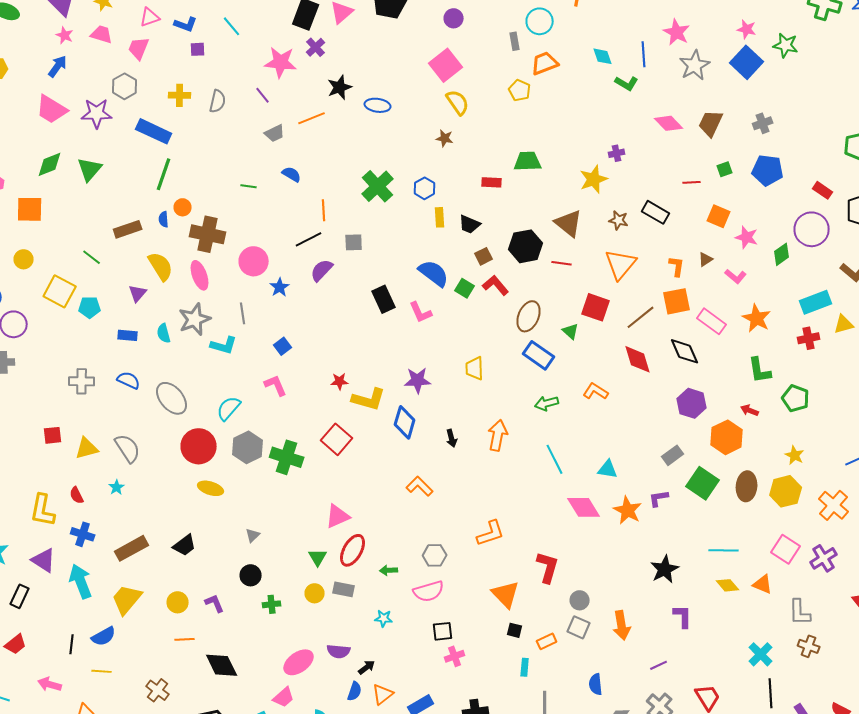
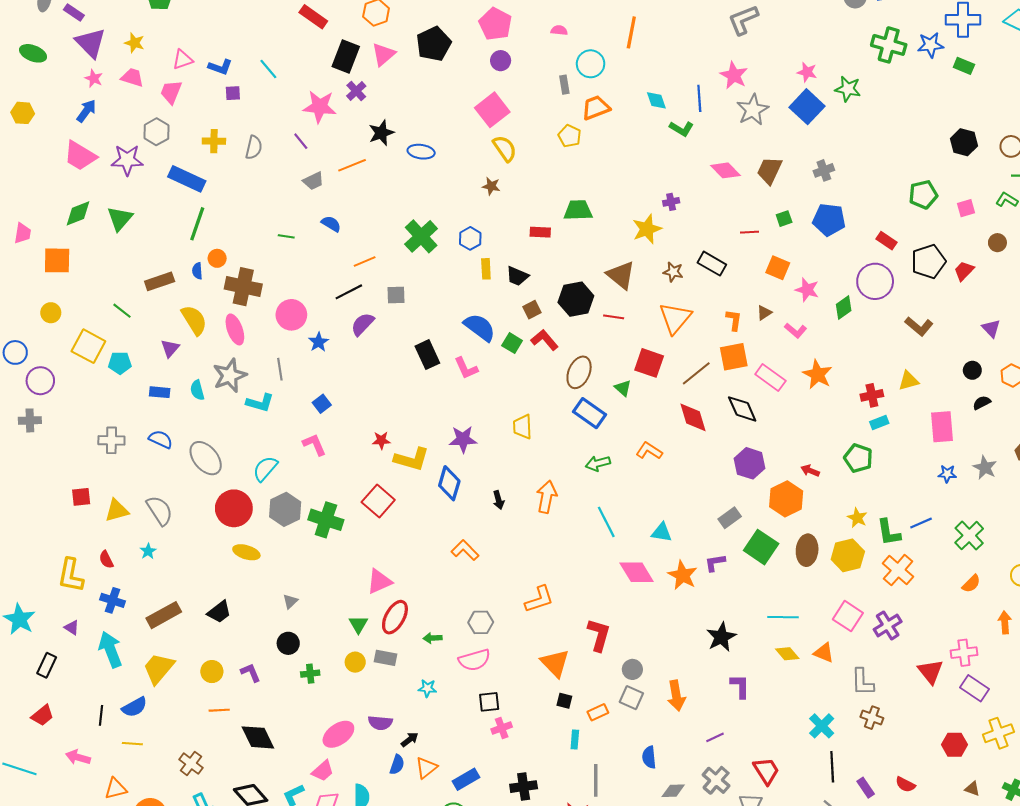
orange line: (324, 210) -> (365, 261), turned 70
cyan rectangle: (816, 302) -> (879, 423), moved, size x0.6
green L-shape: (760, 370) -> (889, 532), moved
purple triangle: (44, 560) -> (72, 628), size x0.6

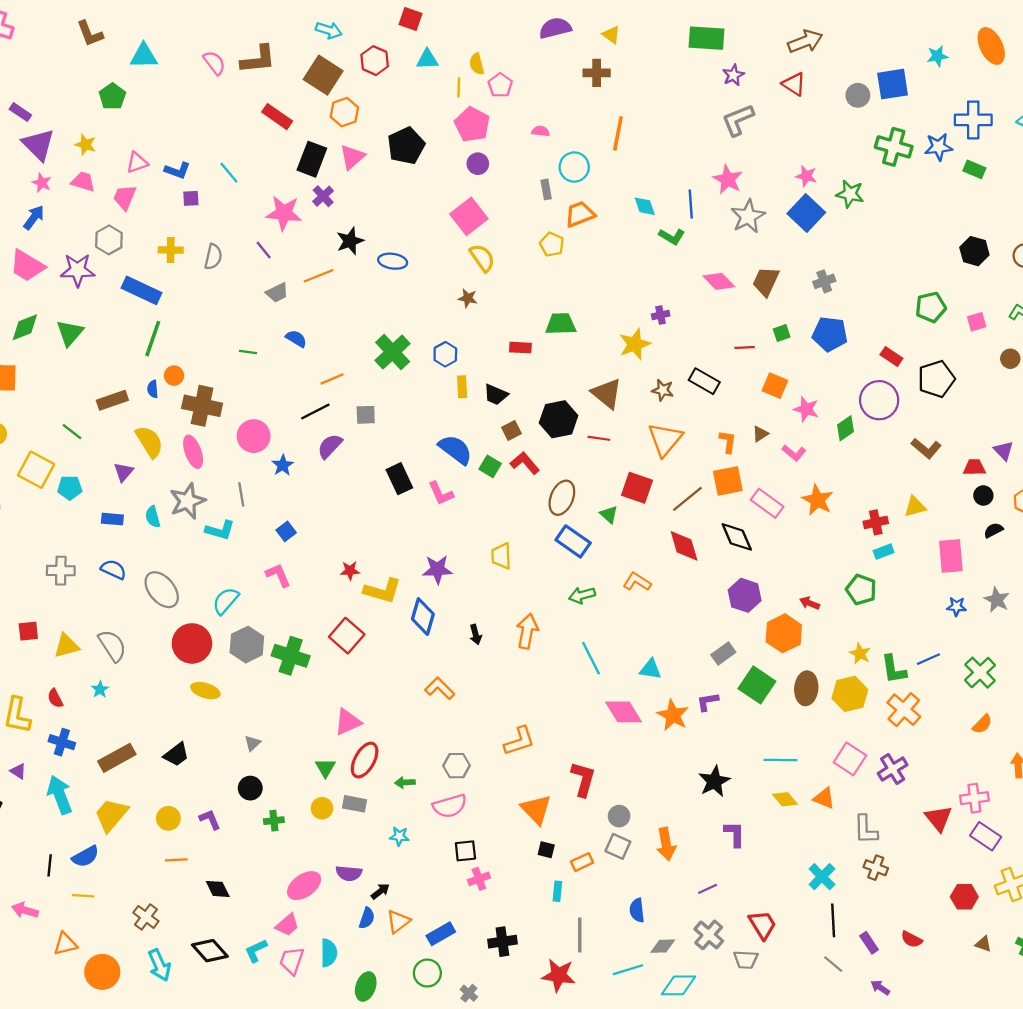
red trapezoid: (964, 271) -> (974, 467), moved, turned 45
black diamond: (258, 737) -> (218, 889), size x0.7

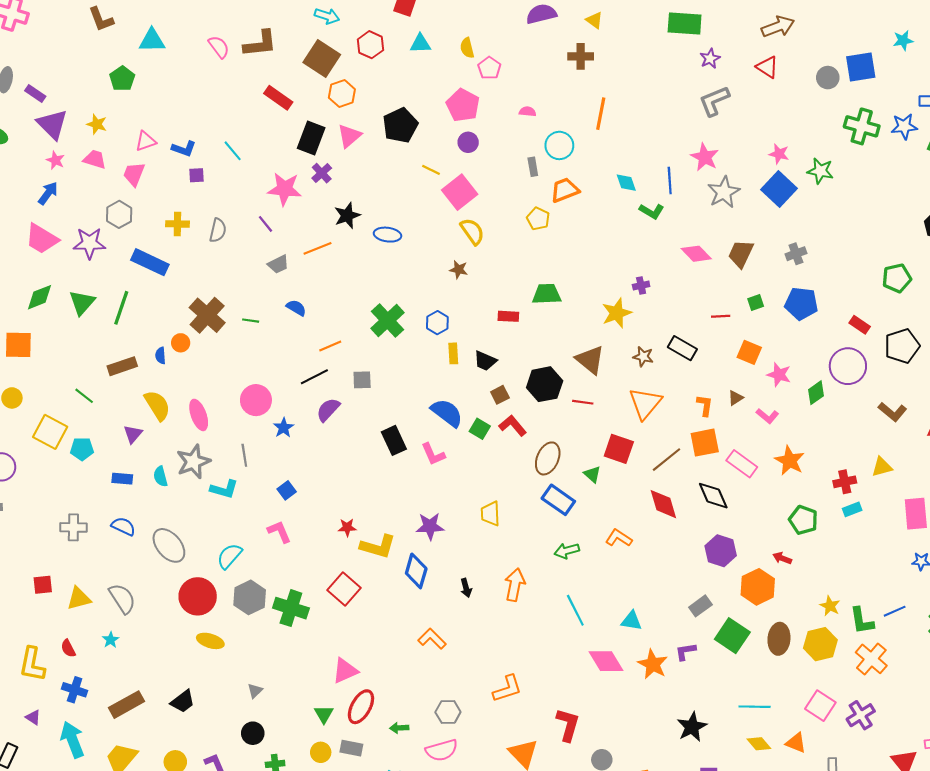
yellow line: (459, 87) -> (431, 170), moved, turned -66
green line: (153, 339) -> (121, 308), moved
brown cross: (202, 406) -> (207, 315), moved, turned 30
green pentagon: (861, 590) -> (803, 520), moved

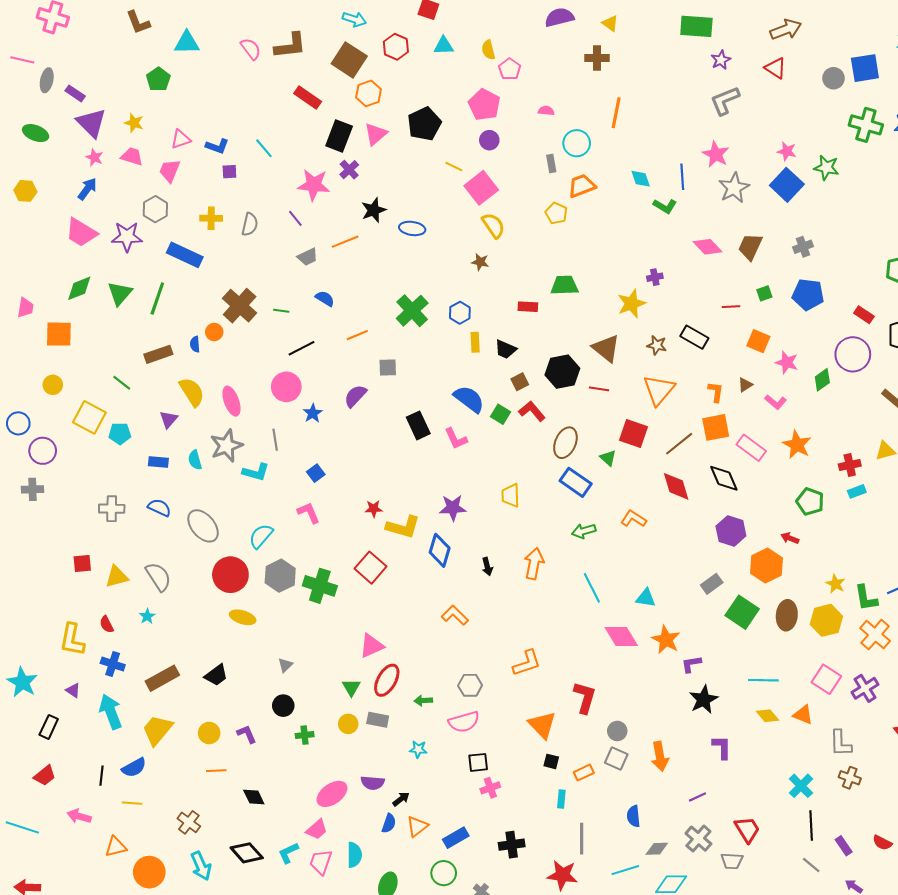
black line: (314, 377) -> (302, 348), moved
purple L-shape: (686, 652) -> (691, 664), moved

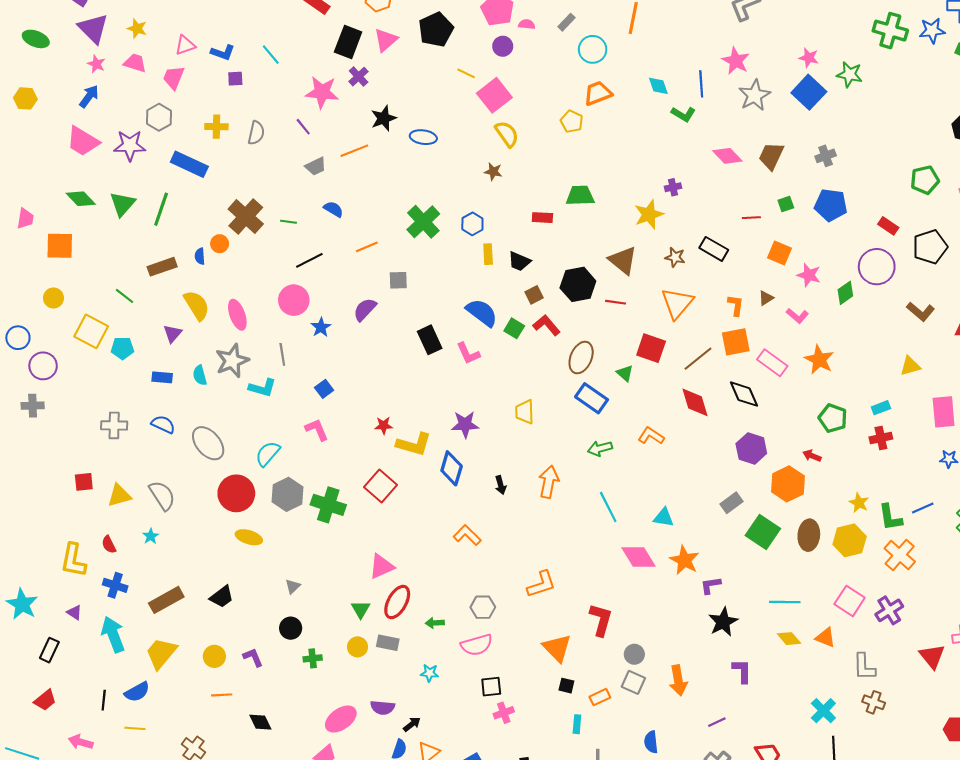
pink semicircle: (546, 111) -> (527, 24), moved
gray rectangle: (551, 163) -> (566, 22), moved, turned 54
green diamond: (79, 288) -> (81, 199), turned 68
red cross: (850, 465) -> (881, 438), moved

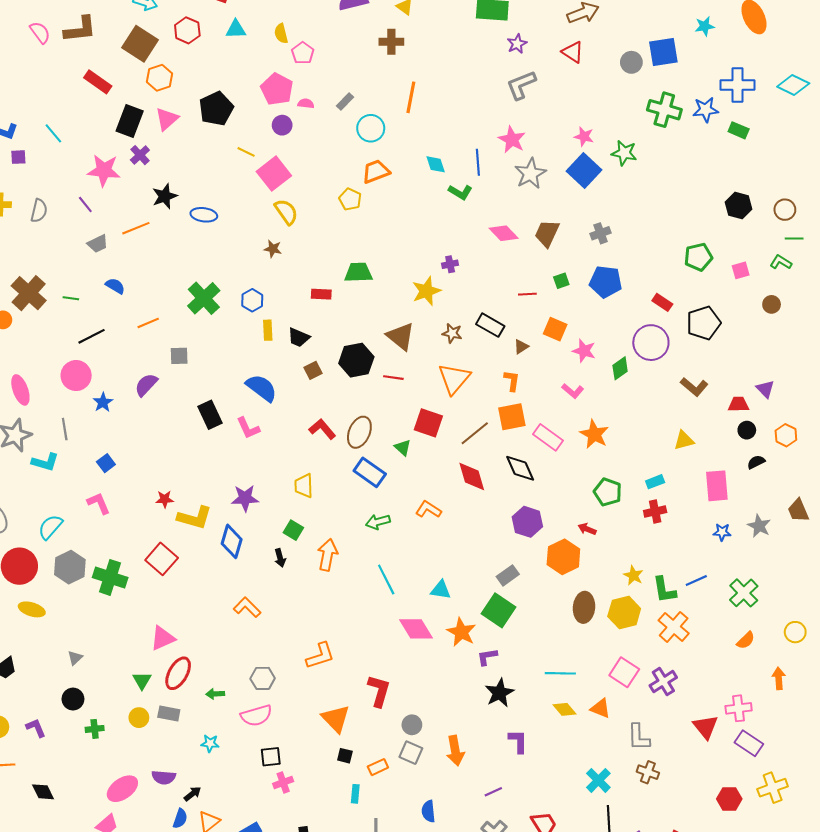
brown triangle: (766, 298) -> (521, 347), moved
red L-shape: (547, 325) -> (322, 429), moved
green square: (514, 328) -> (293, 530), moved
green square: (763, 532) -> (498, 610), moved

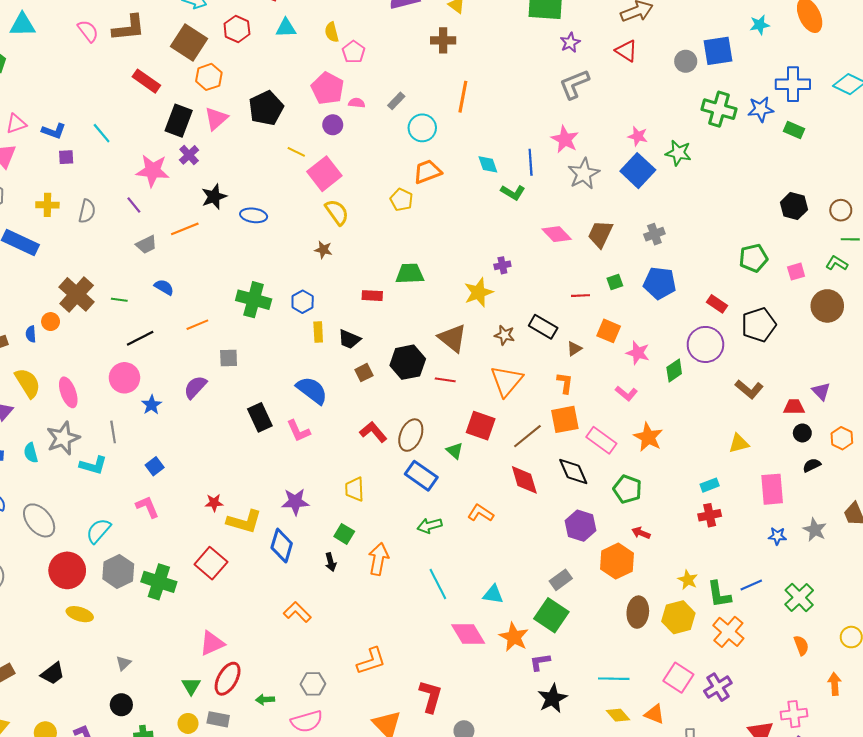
green cross: (204, 298) -> (254, 300), turned -32
brown circle: (772, 304) -> (827, 306), size x1.8
green pentagon: (608, 492) -> (627, 489), moved
orange semicircle: (746, 640) -> (801, 645), turned -66

